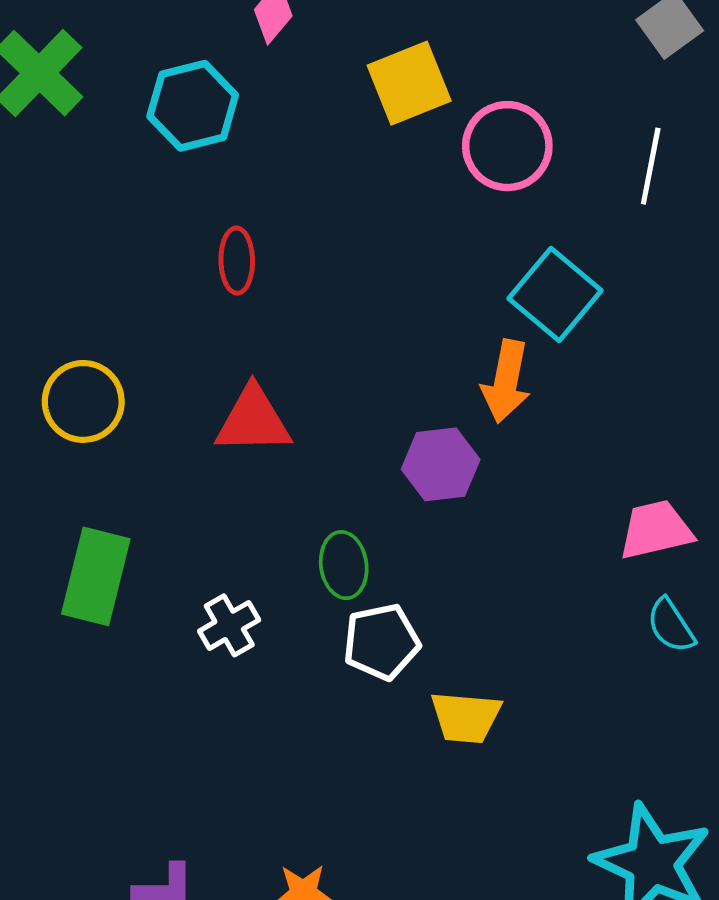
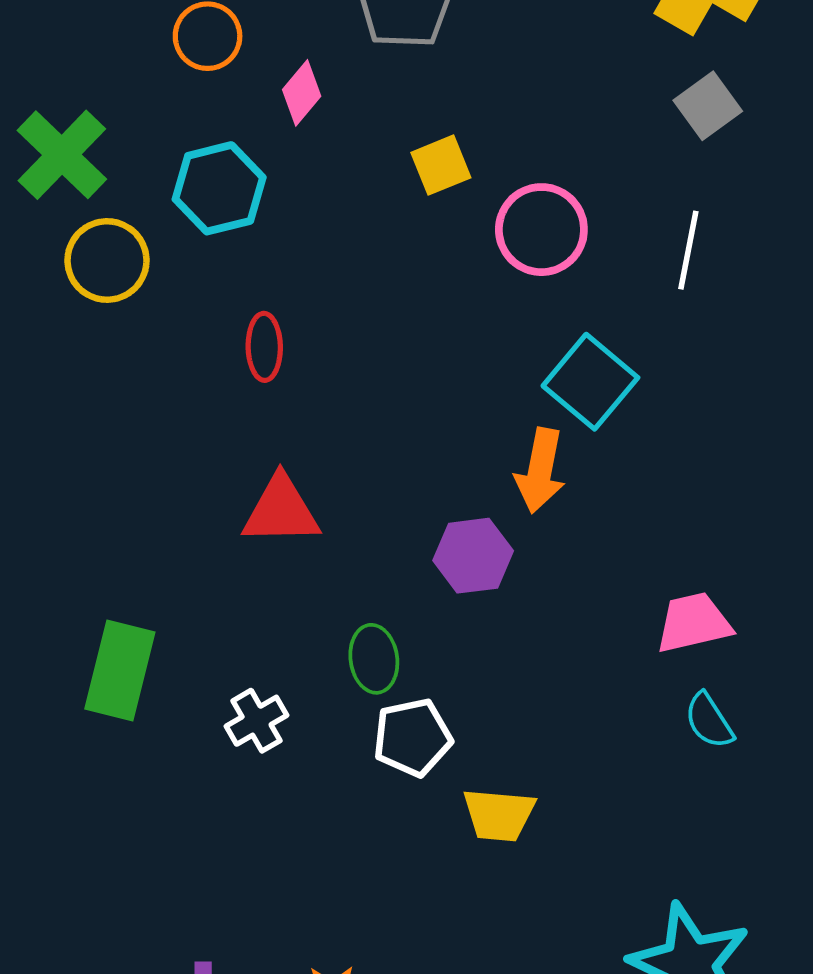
yellow square: (409, 83) -> (441, 165), size x0.7
yellow circle: (83, 401) -> (107, 260), moved

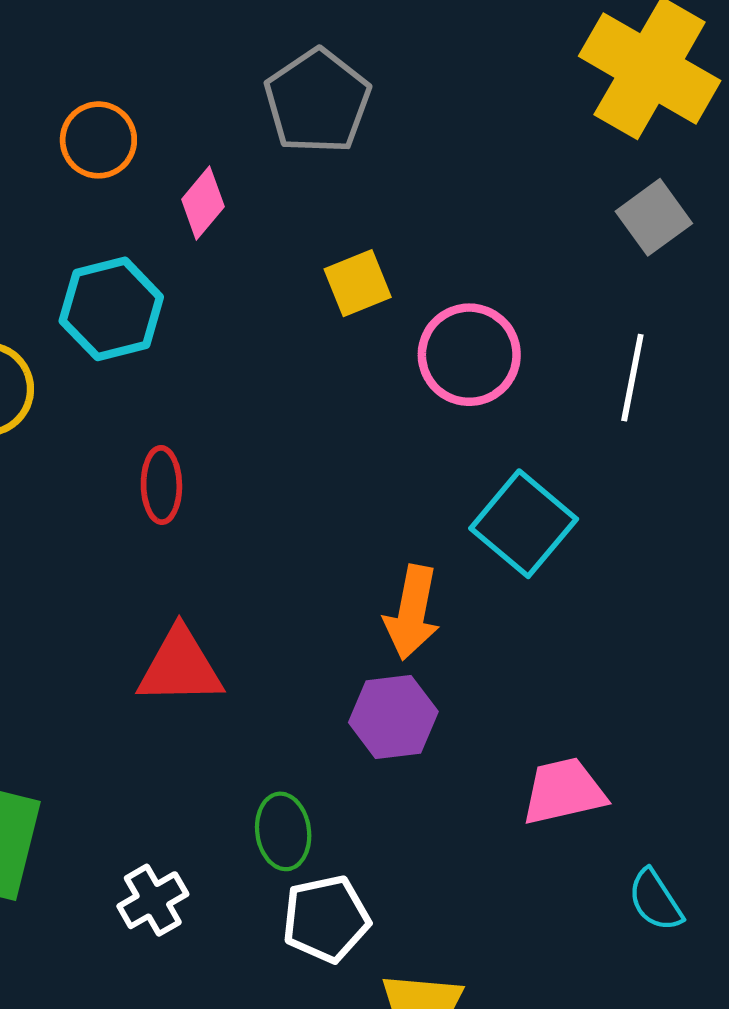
orange arrow: (540, 471) -> (412, 612), moved
pink trapezoid: (694, 623) -> (564, 791), moved

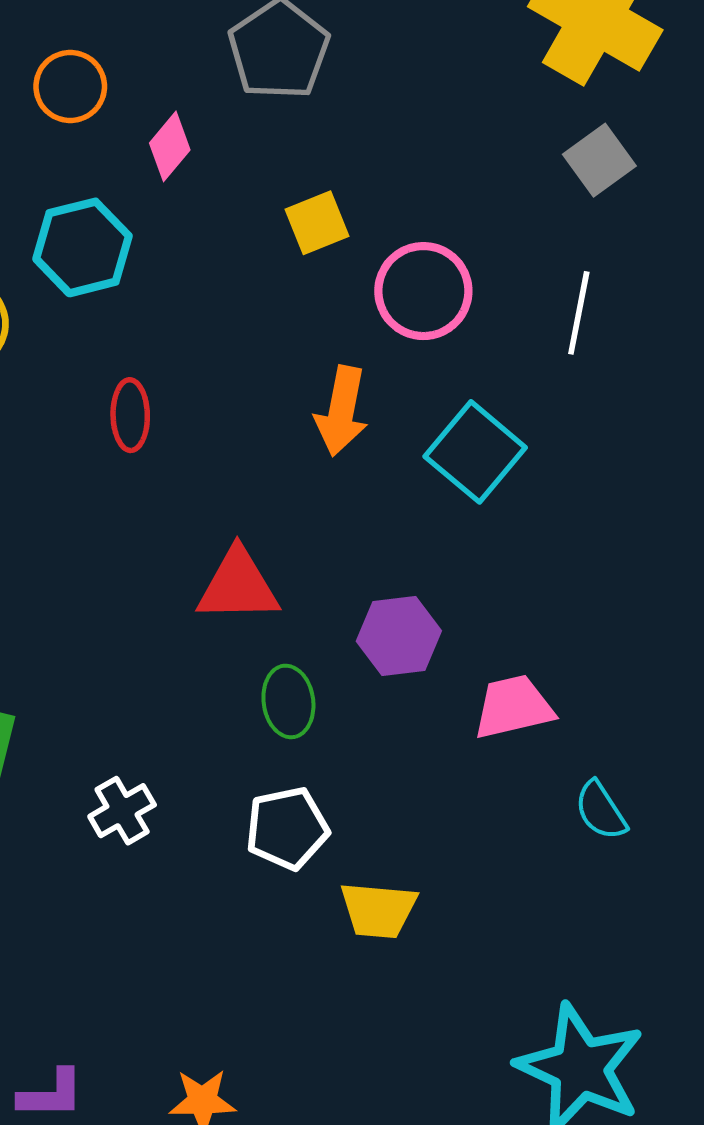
orange arrow: (412, 612) -> (342, 411), moved
red triangle: (180, 667) -> (238, 586), moved
purple hexagon: (393, 717) -> (399, 636), moved
green ellipse: (283, 831) -> (288, 701), moved

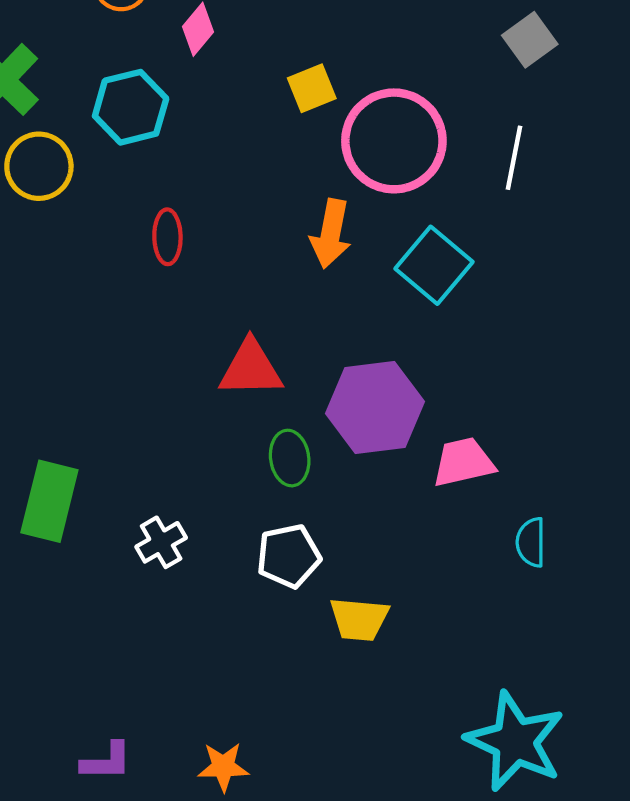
pink circle: (423, 291) -> (394, 141), size x1.4
purple hexagon: (399, 636) -> (375, 407), size x1.5
cyan semicircle: (601, 811) -> (531, 542), turned 33

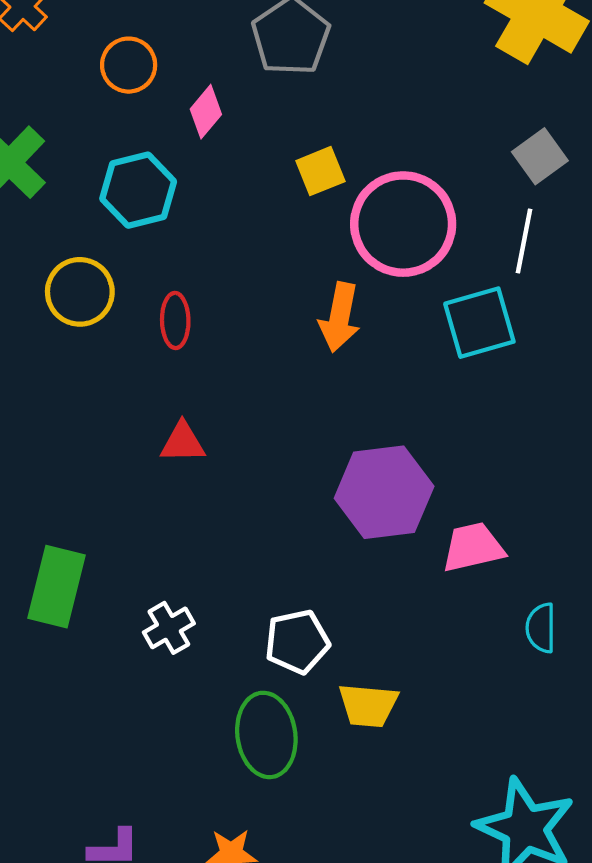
gray square: (530, 40) -> (540, 156), moved
yellow circle: (39, 166) -> (80, 292), moved
cyan square: (434, 265) -> (479, 323), moved, turned 34
red triangle: (251, 368) -> (183, 442), moved, size x0.7
green ellipse: (290, 458) -> (266, 735), moved, size x1.5

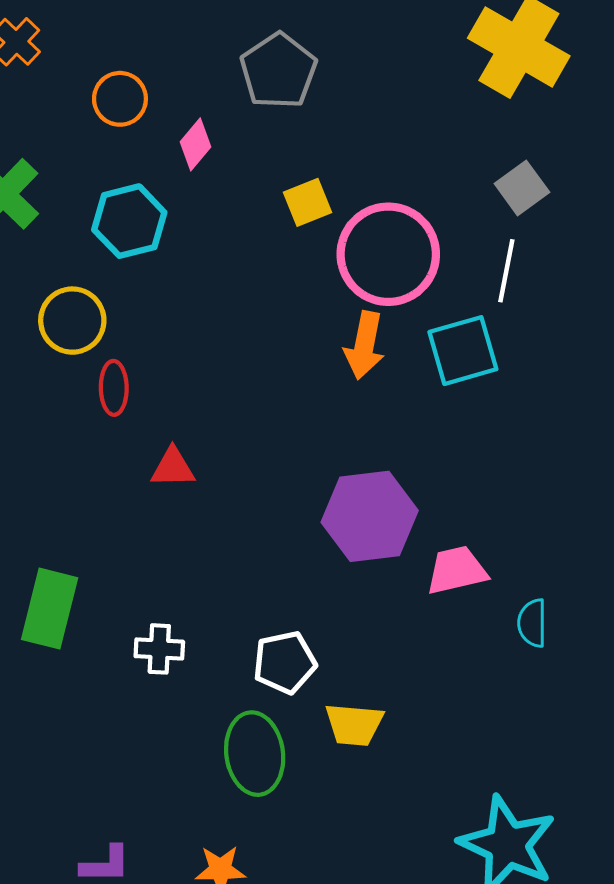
orange arrow: (340, 317) -> (364, 345), moved
red ellipse: (175, 320) -> (114, 388), moved
white cross: (169, 628) -> (159, 649), turned 33
cyan semicircle: (541, 628) -> (532, 623), moved

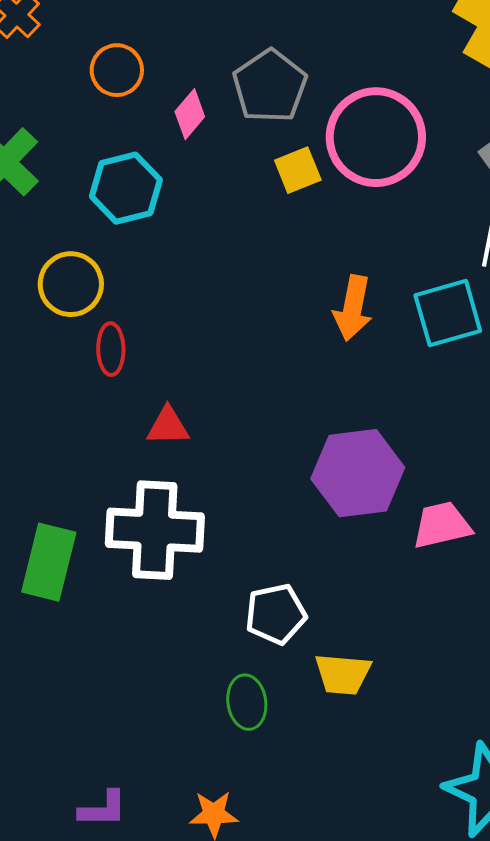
gray pentagon: (278, 71) -> (270, 86), moved
pink circle: (388, 254) -> (376, 137), moved
white cross: (159, 649) -> (155, 530), moved, size x2.0
green ellipse: (255, 754) -> (247, 702), size x0.7

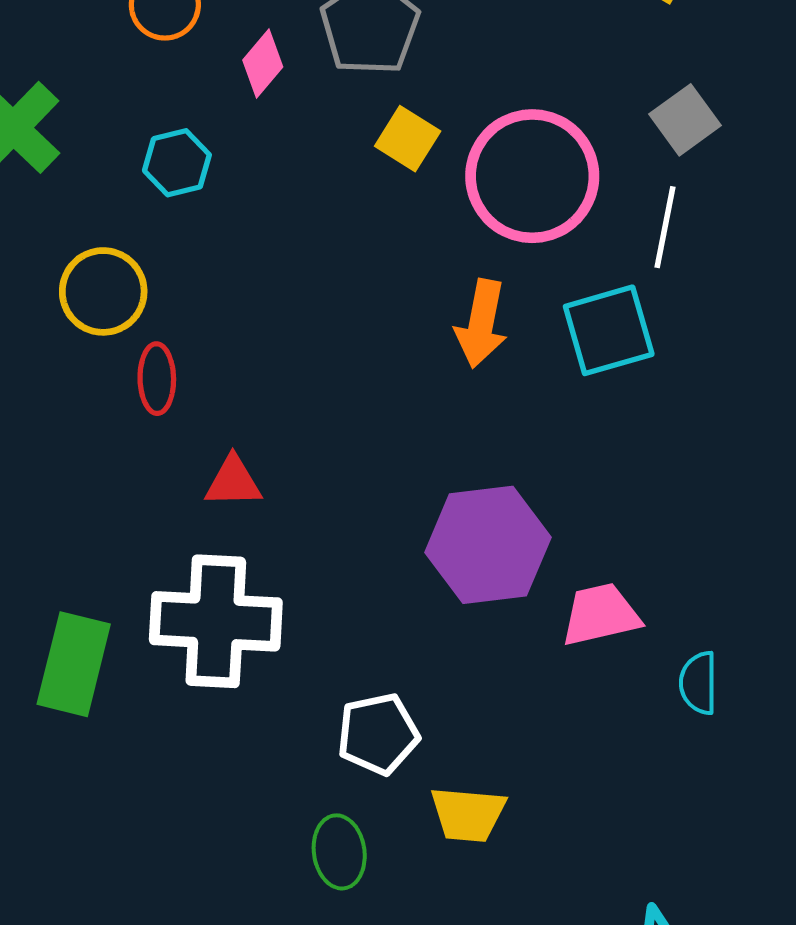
pink circle: (376, 137) -> (532, 176), moved
yellow square: (298, 170) -> (408, 139), turned -36
cyan hexagon: (126, 188) -> (177, 163), size x0.7

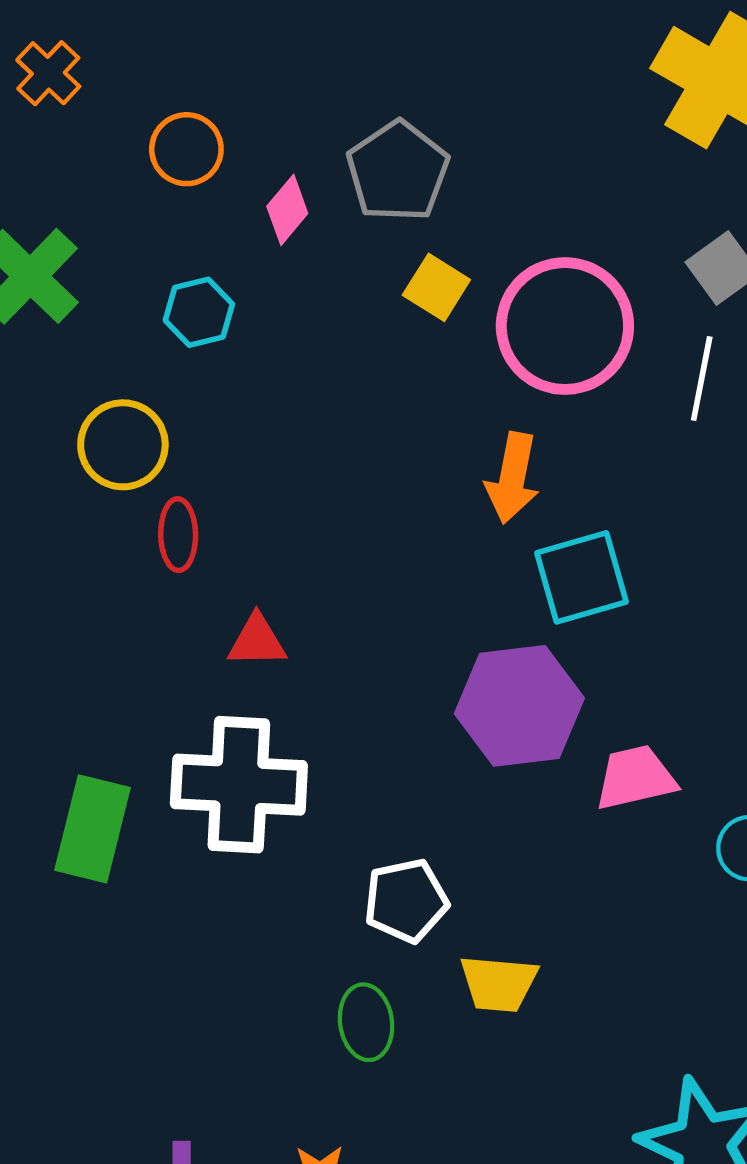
cyan square: (609, 330) -> (582, 577), moved

